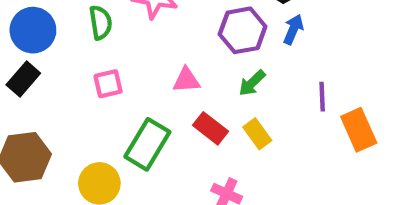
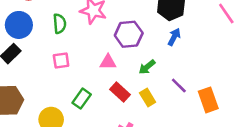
purple hexagon: (243, 30) -> (129, 34), moved
purple line: (322, 97) -> (179, 85), moved, turned -48
green rectangle: (147, 144) -> (82, 99), size x0.7

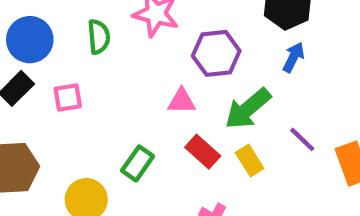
pink square: (61, 61) -> (68, 97), moved
green arrow: (147, 67) -> (248, 109), size x1.6

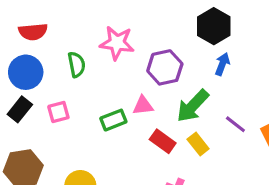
green rectangle: (138, 163) -> (113, 120), moved, turned 40

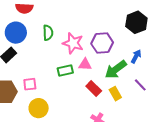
pink star: (117, 43) -> (73, 43), moved
blue arrow: (222, 64) -> (136, 56), moved
pink square: (58, 112) -> (30, 84), moved

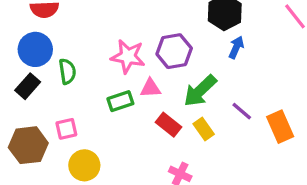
green semicircle: (48, 33) -> (67, 71), moved
blue arrow: (136, 56) -> (236, 47), moved

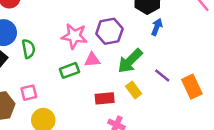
red rectangle: (168, 125) -> (105, 98), moved, turned -42

